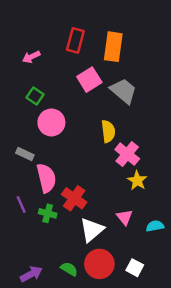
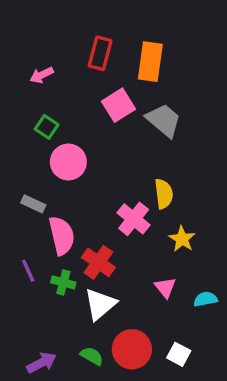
yellow semicircle: (108, 131) -> (164, 194), moved
pink cross: (127, 154) -> (134, 219), moved
white triangle: (92, 230) -> (100, 304), moved

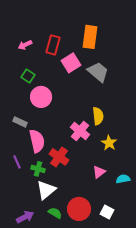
red rectangle: (100, 53) -> (53, 45), moved
pink triangle: (165, 287) -> (99, 172), turned 32
white triangle: (100, 304) -> (46, 190), moved

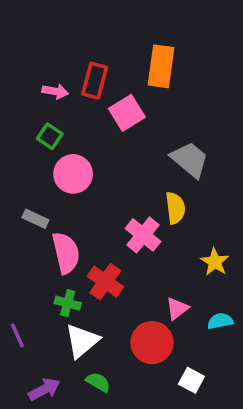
pink arrow: (25, 45) -> (55, 91), moved, turned -144
gray trapezoid: (98, 72) -> (190, 160), moved
yellow star: (109, 143) -> (215, 262), moved
purple line: (17, 162) -> (17, 335), moved
red circle: (79, 209) -> (152, 343), moved

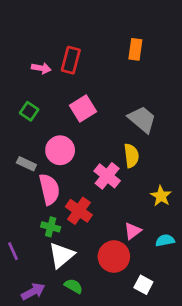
orange rectangle: (161, 66) -> (135, 49), moved, size x0.7
pink square: (127, 113) -> (83, 109), moved
green square: (50, 136) -> (29, 111), moved
pink circle: (73, 174) -> (60, 150), moved

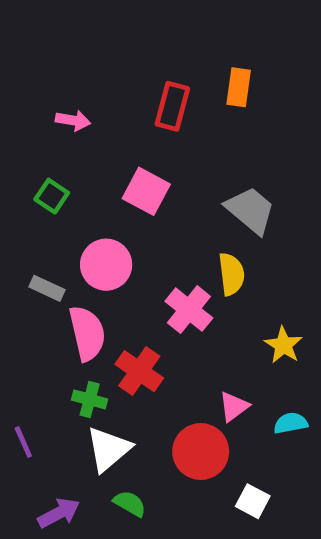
red rectangle: (71, 60) -> (172, 106), moved
pink square: (83, 109) -> (146, 191), turned -30

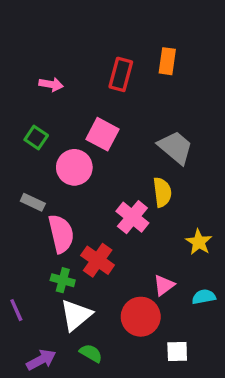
pink circle: (106, 265) -> (74, 167), moved
white square: (253, 501) -> (177, 352), turned -30

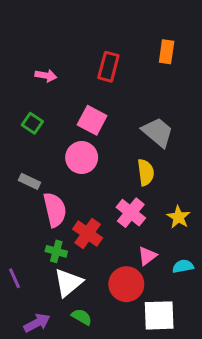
orange rectangle: (167, 61) -> (167, 52), moved
pink circle: (74, 167) -> (82, 158), moved
pink cross: (132, 217) -> (131, 213), moved
white square: (177, 352) -> (159, 315), size x1.6

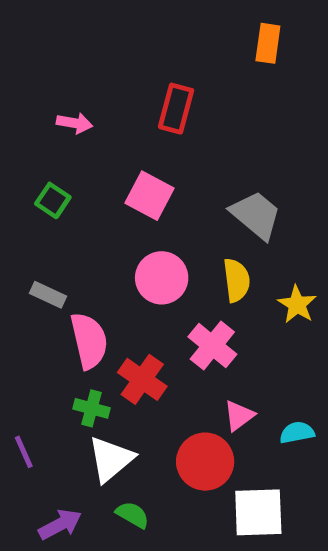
orange rectangle: (167, 52) -> (268, 43), moved
pink circle: (82, 158) -> (162, 278), moved
yellow star: (178, 217) -> (297, 304), moved

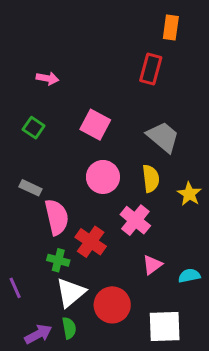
red rectangle: (176, 109) -> (151, 69), moved
red circle: (205, 462) -> (112, 305), moved
green semicircle: (133, 515) -> (69, 328), moved, turned 50

